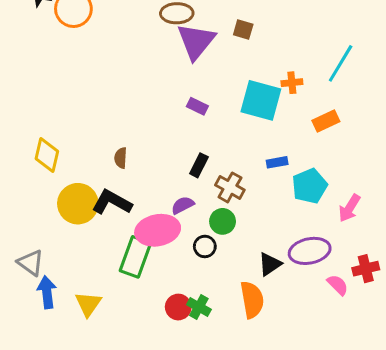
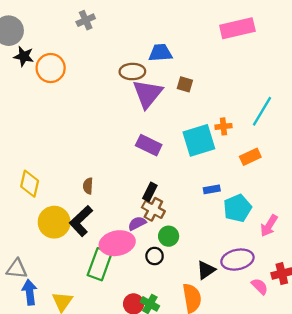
cyan square: (261, 100) -> (199, 140), turned -32
purple rectangle: (197, 106) -> (149, 145), size x1.5
brown cross: (230, 187) -> (153, 209), moved
black L-shape: (112, 202) -> (81, 221), turned -72
gray triangle: (31, 263) -> (17, 269), turned -30

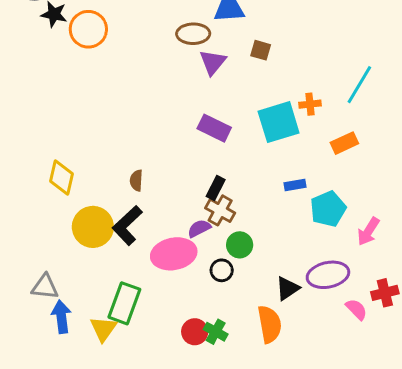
purple triangle: (148, 94) -> (213, 62), size x0.7
green rectangle: (100, 264) -> (124, 303), moved

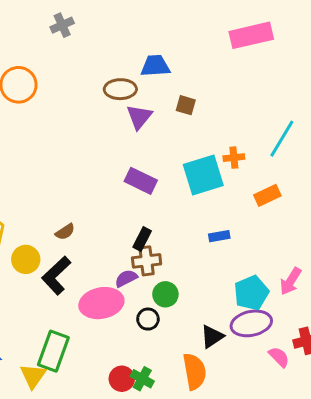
brown semicircle: (136, 180) -> (65, 232), turned -126
cyan pentagon: (328, 209) -> (251, 293), moved
brown cross: (220, 210) -> (147, 261), turned -36
yellow circle: (93, 227) -> (26, 259), moved, size x0.7

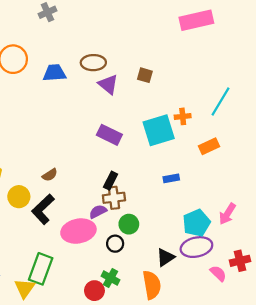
blue trapezoid: (155, 66) -> (54, 73), moved
purple triangle: (139, 117) -> (108, 84), turned -30
green cross: (142, 379) -> (111, 278), moved

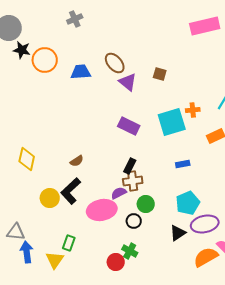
brown ellipse: (93, 63) -> (115, 63), turned 50
yellow circle: (19, 197) -> (50, 198), moved
cyan pentagon: (196, 223) -> (188, 203), moved
green rectangle: (41, 269) -> (69, 243), size x0.6
orange semicircle: (152, 285) -> (206, 257), moved, turned -110

